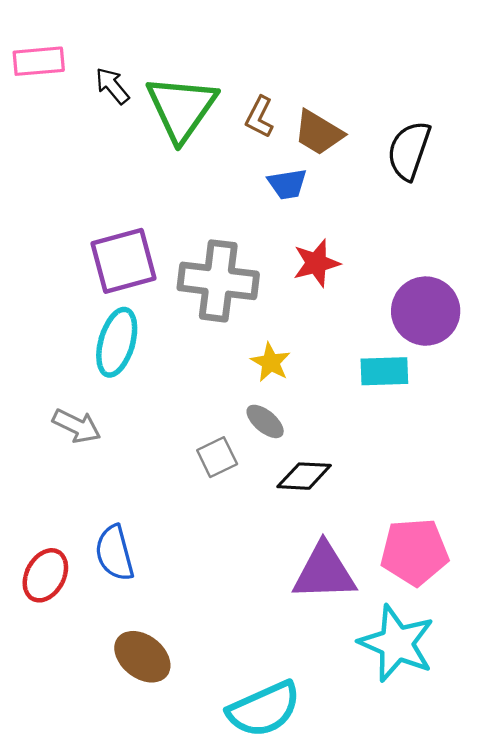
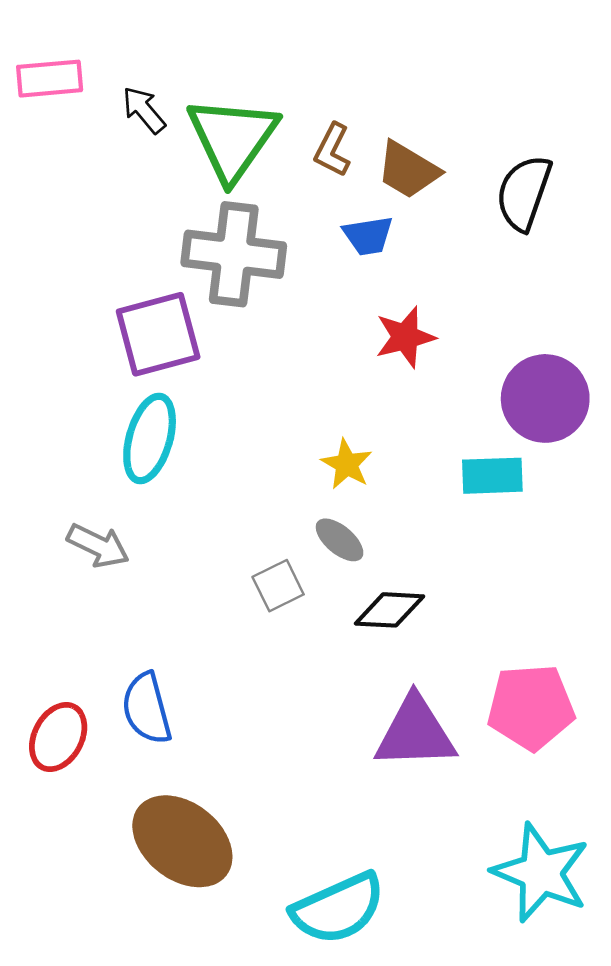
gray cross: (218, 281) -> (234, 254), moved
cyan star: (397, 643) -> (541, 873), moved
brown ellipse: (142, 657) -> (182, 841), size x1.4

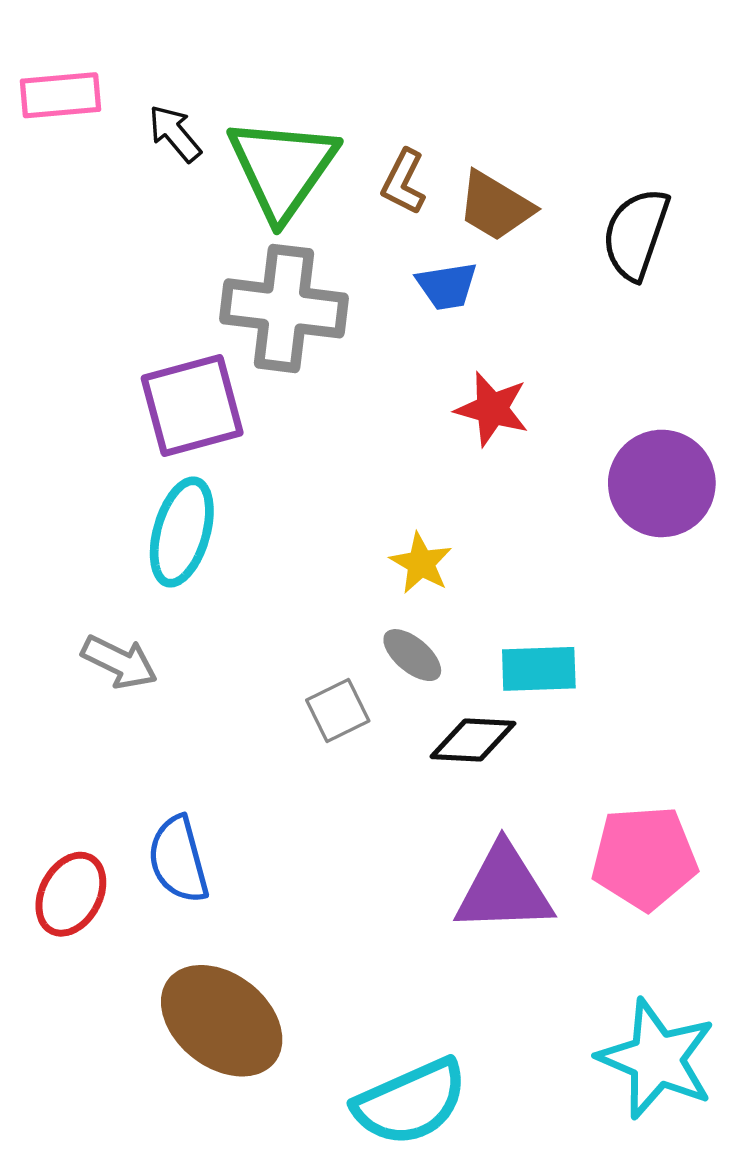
red star: (405, 337) -> (492, 409), turned 30
cyan rectangle: (492, 476) -> (539, 669), moved

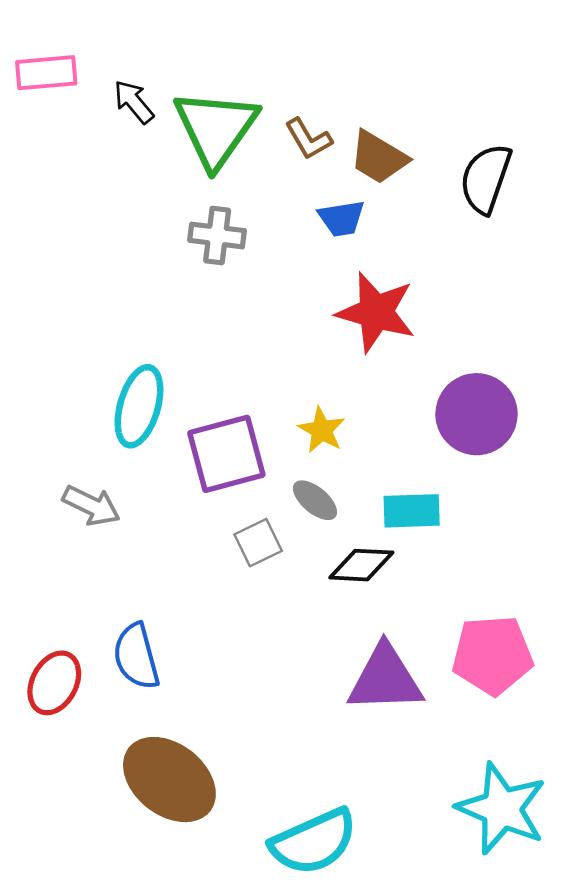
brown L-shape: (404, 182) -> (308, 139), turned -57
gray cross: (284, 308) -> (217, 236), size x0.6
purple square: (192, 405) -> (226, 454), moved
red star: (492, 409) -> (376, 312), size x1.4
purple circle: (662, 483) -> (476, 414), moved

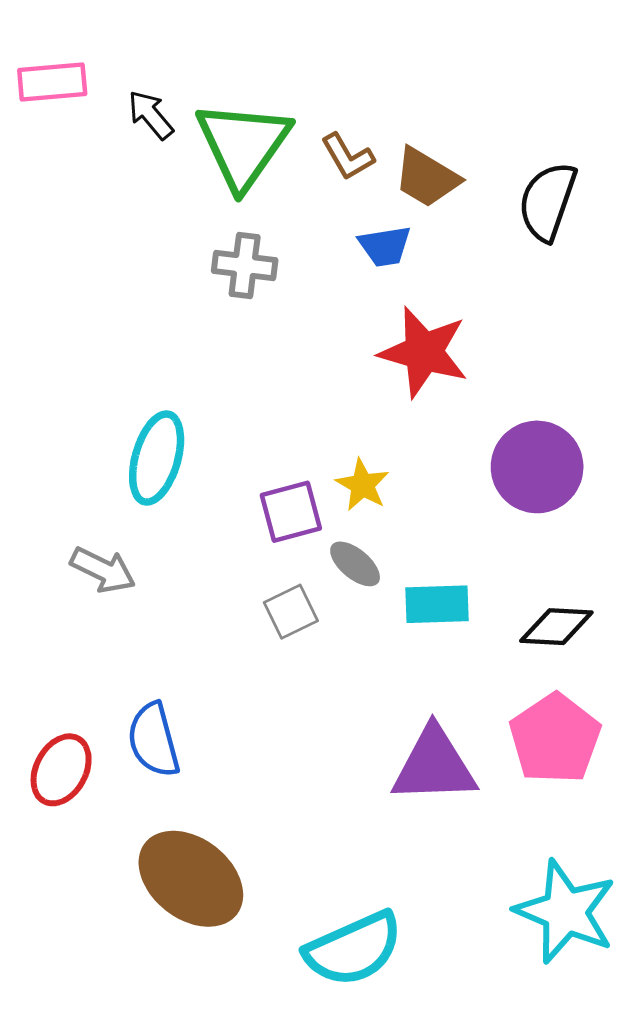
purple square: (226, 454) -> (291, 512), moved, size x0.7
cyan rectangle: (412, 511) -> (437, 604), moved
black diamond: (361, 565) -> (556, 627), moved
pink pentagon: (492, 655) -> (555, 739), turned -30

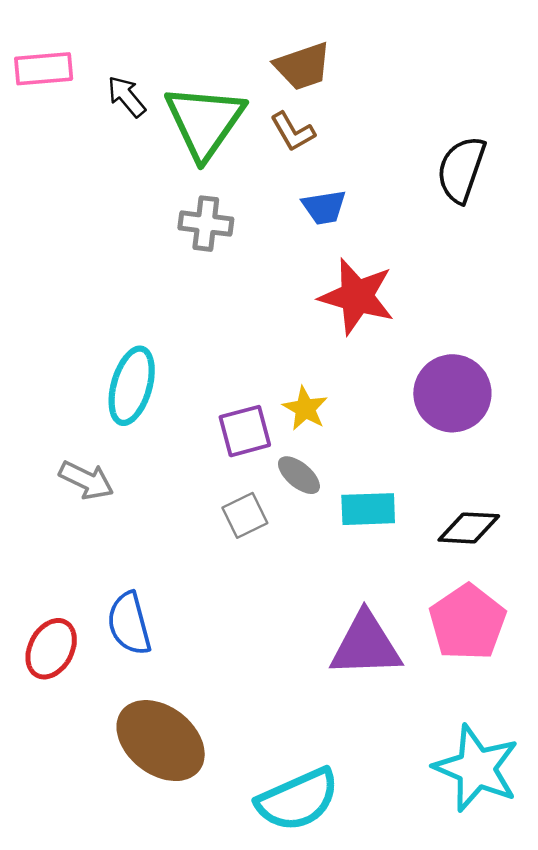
brown trapezoid: (427, 177) -> (303, 66), moved, turned -50

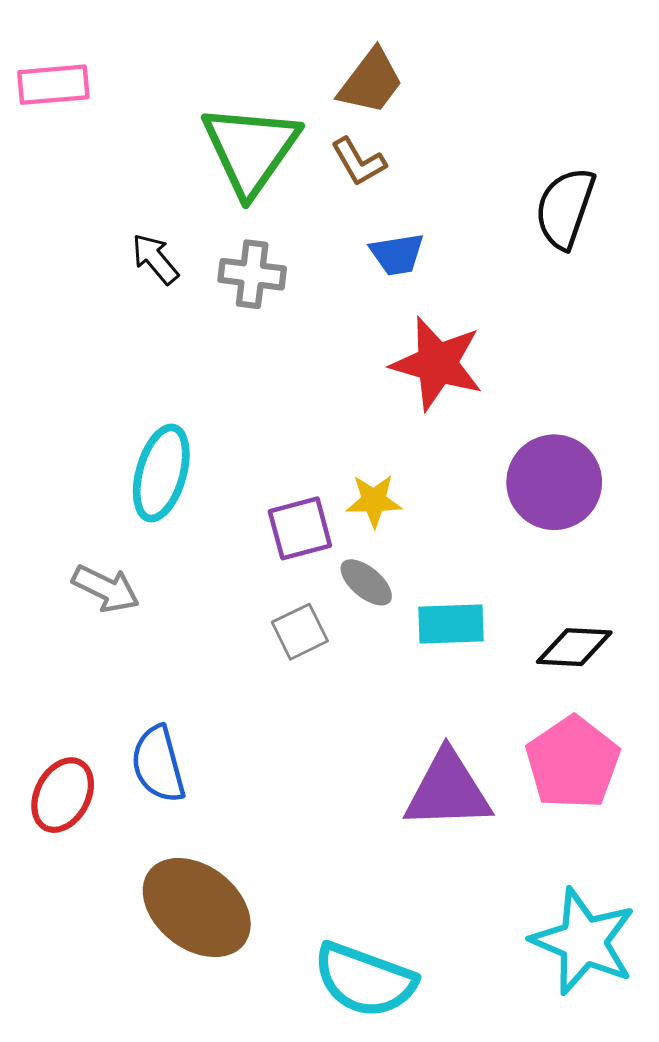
brown trapezoid: (303, 66) -> (371, 82), turned -34
black arrow: (127, 96) -> (155, 259), moved
yellow star: (305, 408) -> (374, 501), turned -30
cyan semicircle: (298, 800) -> (365, 980), turned 44

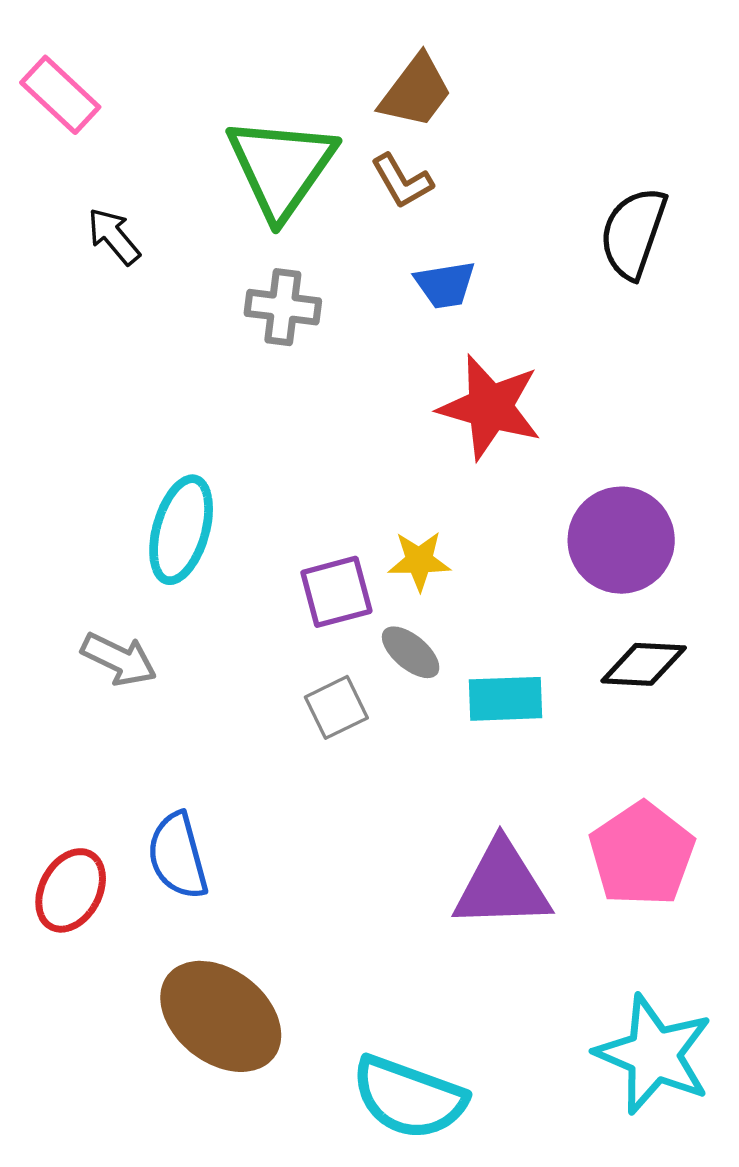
pink rectangle: (53, 85) -> (60, 95), turned 48
black arrow: (155, 259) -> (114, 236), moved
black diamond: (574, 647) -> (644, 664), moved

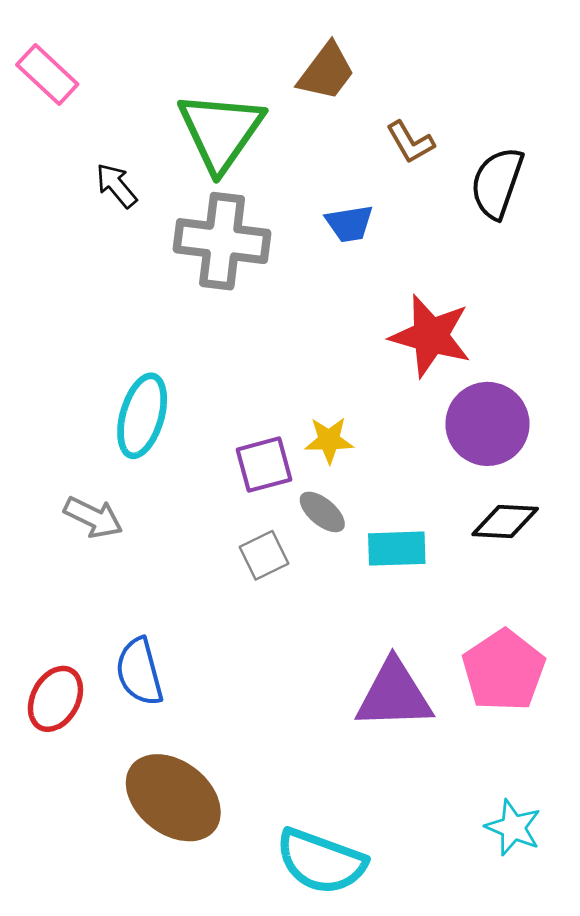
brown L-shape: (402, 181) -> (410, 142), moved
black arrow: (114, 236) -> (116, 186), moved
gray cross: (283, 307) -> (222, 241), size x1.6
red star: (490, 407) -> (431, 336), moved
cyan star: (654, 1054) -> (513, 828), size x0.6

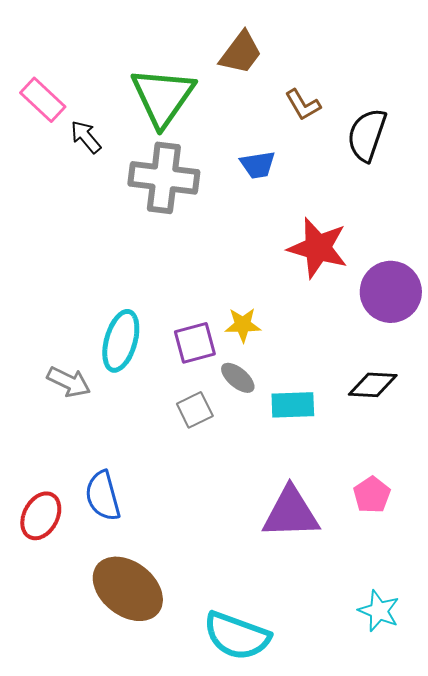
pink rectangle: (47, 74) -> (43, 100), moved
cyan ellipse: (142, 416) -> (121, 341), moved
purple circle: (487, 424) -> (391, 292), moved
pink pentagon: (504, 670) -> (372, 495), size x0.6

